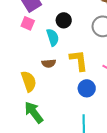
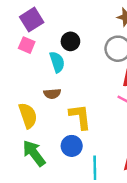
yellow L-shape: (79, 60) -> (80, 117), moved
blue circle: (87, 88) -> (72, 146), moved

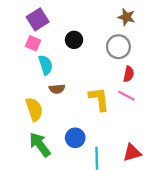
cyan semicircle: (57, 62) -> (46, 65), moved
yellow L-shape: (80, 117) -> (99, 99), moved

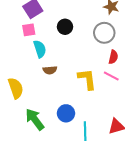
pink square: (33, 43) -> (29, 30), turned -32
yellow semicircle: (34, 109) -> (16, 88), moved

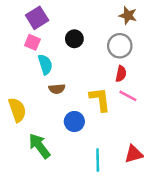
pink square: (29, 30) -> (32, 42), turned 32
red semicircle: (113, 57) -> (121, 74), moved
blue circle: (66, 113) -> (74, 121), moved

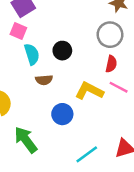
black circle: (74, 39) -> (62, 51), moved
yellow L-shape: (100, 99) -> (89, 91), turned -56
cyan line: (98, 160) -> (87, 154), turned 55

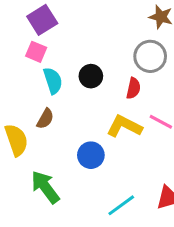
red semicircle: (111, 64) -> (133, 88), moved
brown semicircle: (44, 80) -> (45, 119), moved, turned -56

